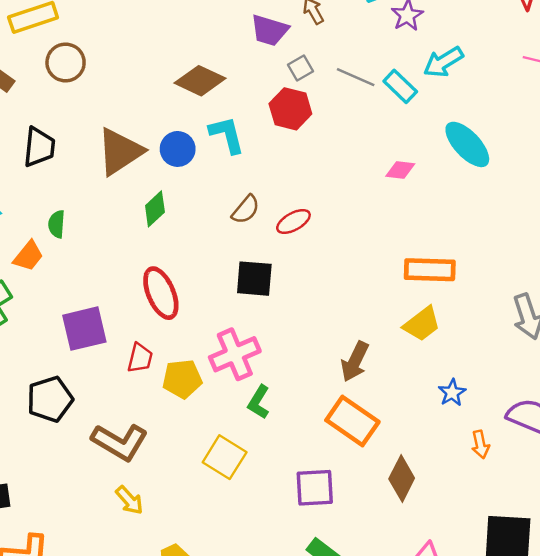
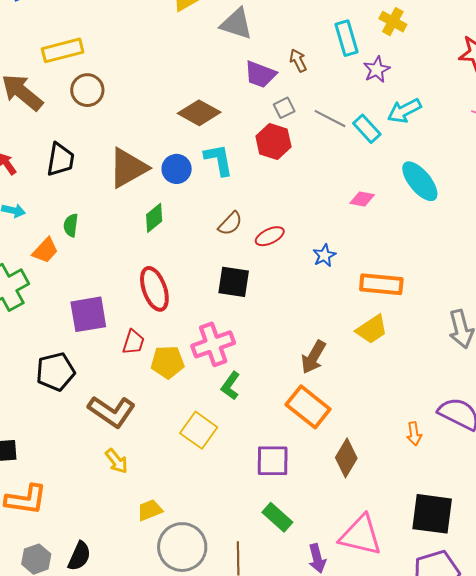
blue star: (452, 393) -> (324, 255), moved

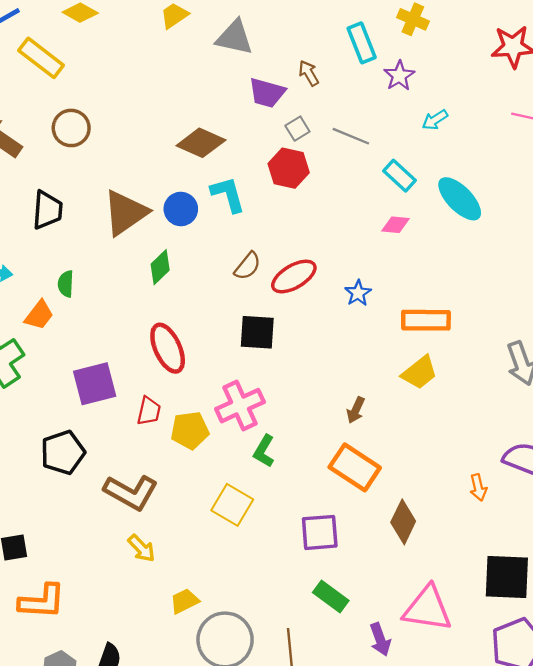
yellow rectangle: (63, 50) -> (41, 58), moved, turned 57
cyan arrow: (404, 111) -> (435, 120), size x0.7
cyan rectangle: (367, 129) -> (399, 176), moved
red ellipse: (270, 236) -> (294, 276), size x1.4
brown arrow: (313, 357) -> (356, 410), size x0.7

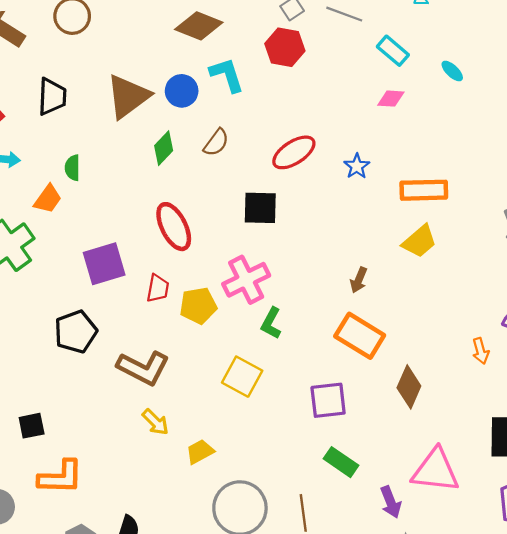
cyan ellipse: (460, 199) -> (452, 71), size x0.5
brown semicircle: (248, 266) -> (216, 143), moved
yellow trapezoid: (184, 601) -> (200, 452), moved

